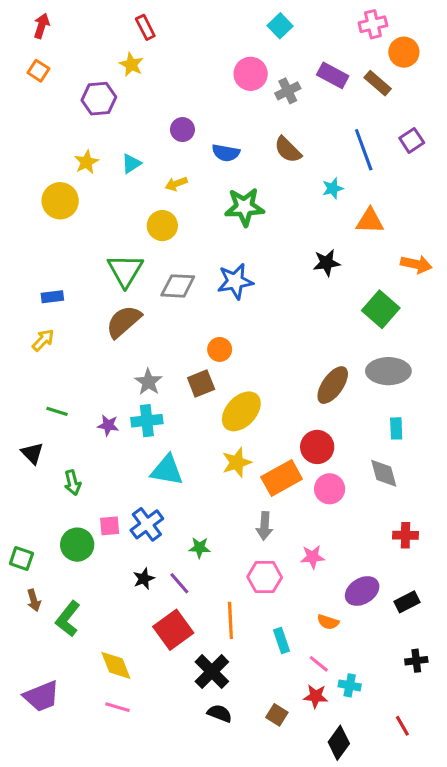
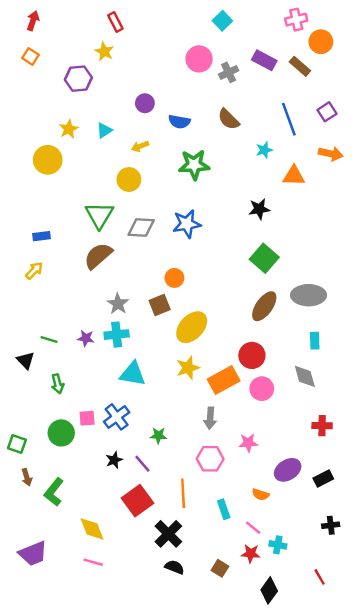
orange arrow: (416, 264) -> (331, 154), moved
green square: (381, 309) -> (264, 258), moved
green line: (57, 411) -> (49, 339), moved

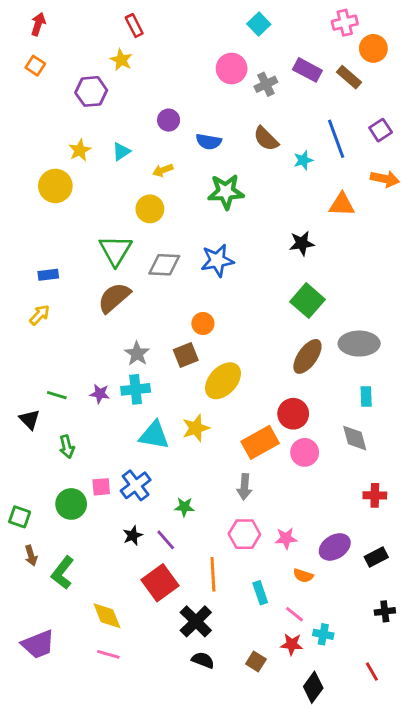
cyan star: (264, 150) -> (303, 160), moved
yellow star: (188, 368) -> (196, 428), moved
pink star: (248, 443) -> (286, 538), moved

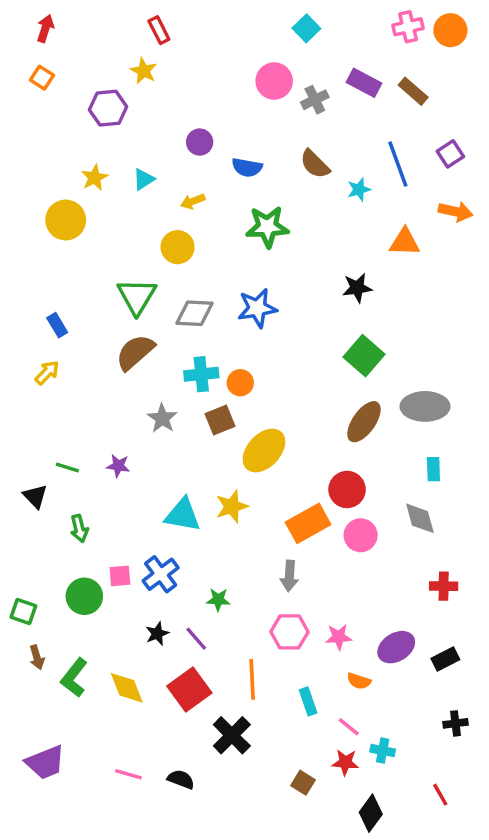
orange circle: (373, 48) -> (450, 30), moved
blue rectangle: (48, 275) -> (57, 325), turned 66
cyan cross: (136, 389) -> (201, 374), moved
yellow diamond: (107, 616) -> (127, 688), moved
black semicircle: (203, 660) -> (181, 779), moved

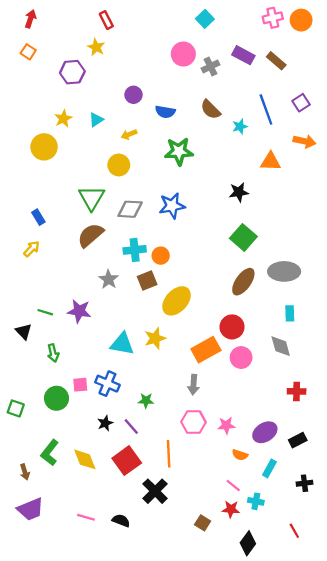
purple star: (118, 466) -> (79, 311), size x1.5
blue cross: (161, 574) -> (107, 384), turned -30
brown arrow: (37, 657) -> (25, 472), moved
cyan rectangle: (308, 701) -> (269, 468), moved, turned 48

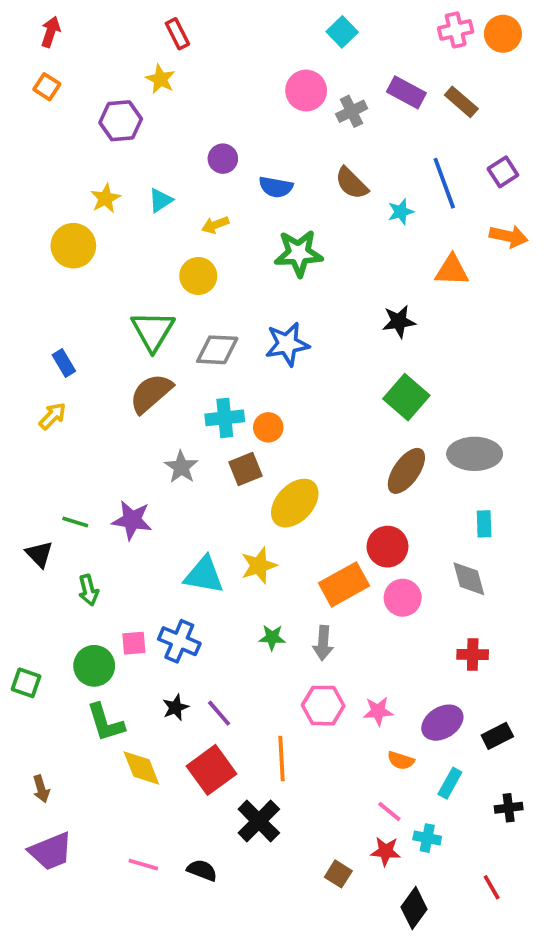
red cross: (297, 391) -> (473, 654), moved
green star: (146, 401) -> (272, 637), moved
green L-shape: (50, 453) -> (106, 723), moved, turned -55

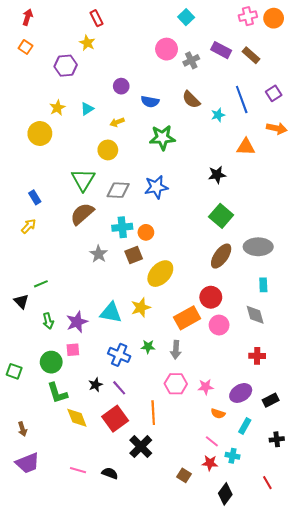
purple star: (132, 520) -> (77, 322), moved, turned -30
green line: (75, 522) -> (41, 284), turned -40
blue cross: (179, 641) -> (119, 355), moved

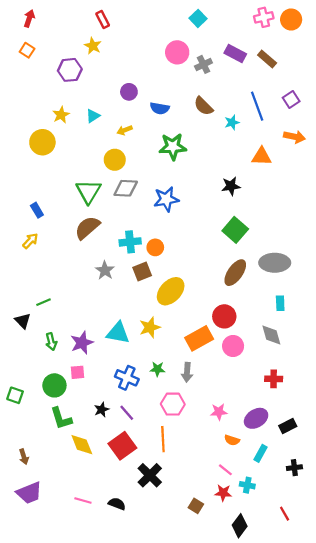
gray diamond: (118, 190) -> (126, 188), moved
pink hexagon: (176, 384) -> (173, 404), moved

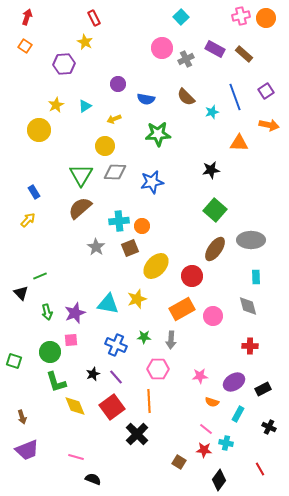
red circle: (224, 316) -> (192, 276), moved
black cross: (294, 468) -> (269, 427), turned 32
black semicircle: (117, 504) -> (93, 479), moved

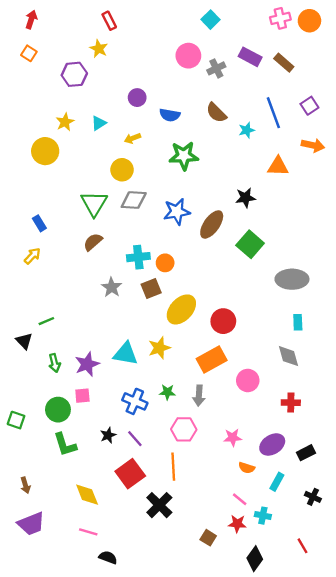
brown semicircle: (80, 208) -> (93, 242), size x0.7
brown ellipse: (215, 249) -> (212, 224), moved
pink circle: (213, 316) -> (248, 380), moved
yellow diamond: (75, 406) -> (87, 495), moved

